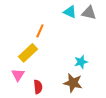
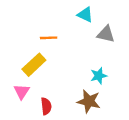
gray triangle: (89, 13) -> (106, 34), moved
orange line: (40, 31) -> (49, 38), turned 64

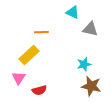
brown star: (89, 101) -> (91, 86), moved
red semicircle: (46, 106) -> (39, 90), turned 80

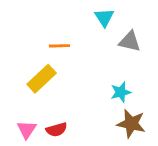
cyan triangle: (73, 12) -> (104, 17), turned 32
pink triangle: (19, 78) -> (27, 130), moved

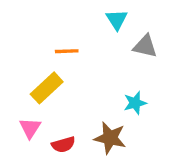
brown star: (131, 124) -> (110, 138), moved
pink triangle: (27, 130) -> (30, 128), moved

